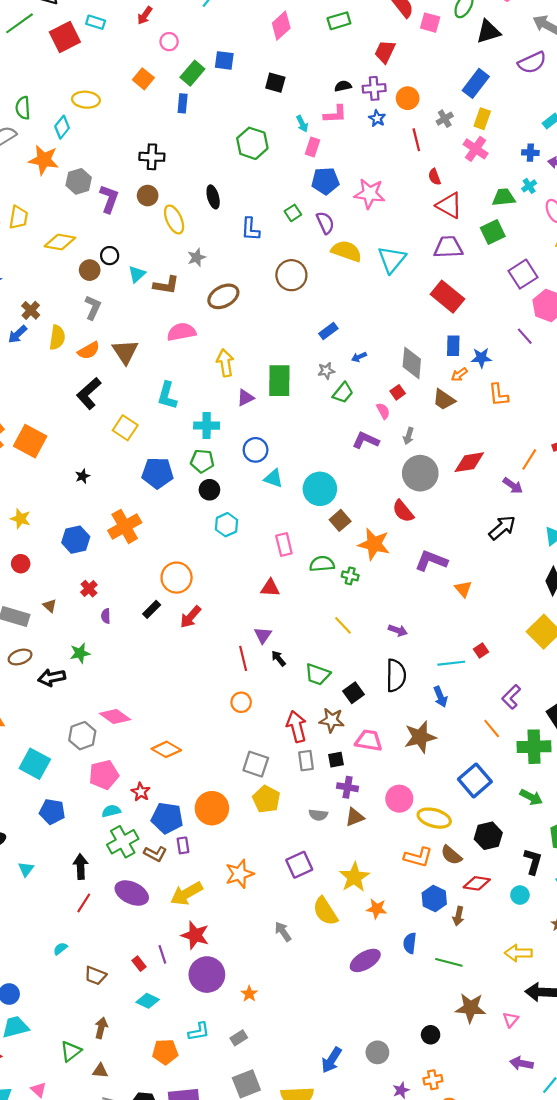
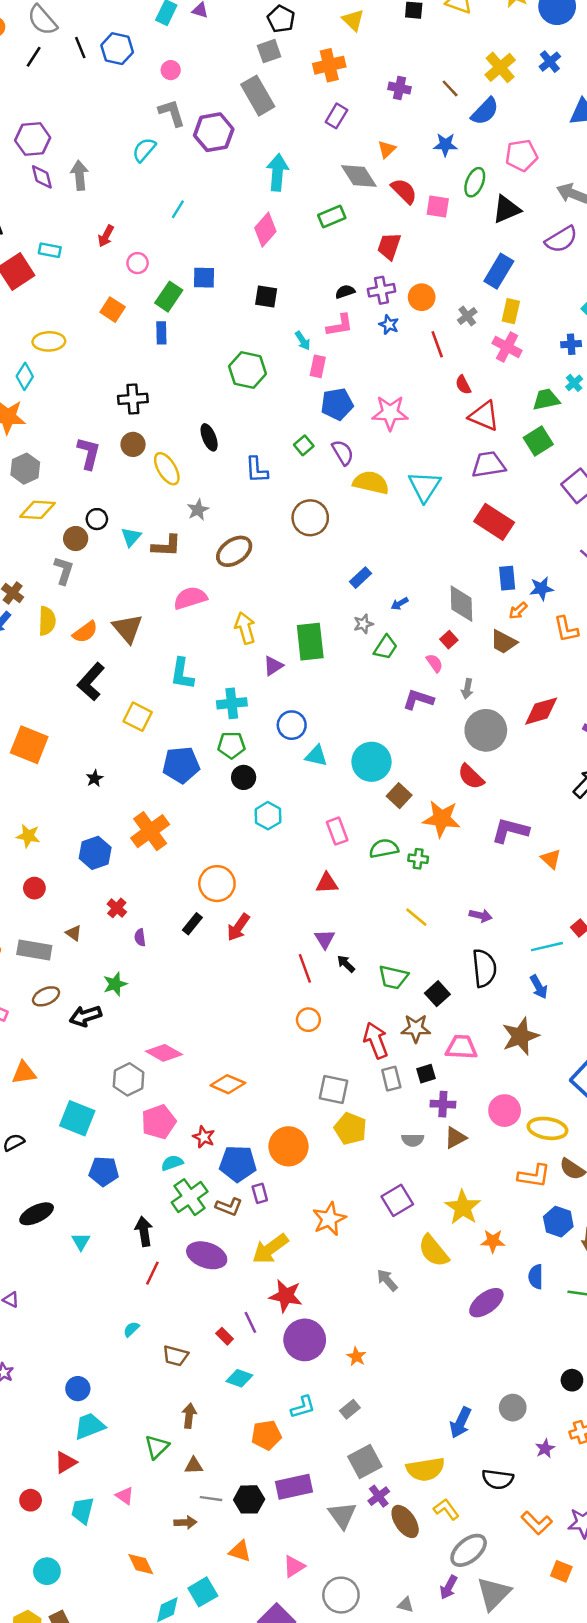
gray hexagon: (79, 181) -> (25, 469), moved
gray L-shape: (93, 308) -> (64, 571), moved

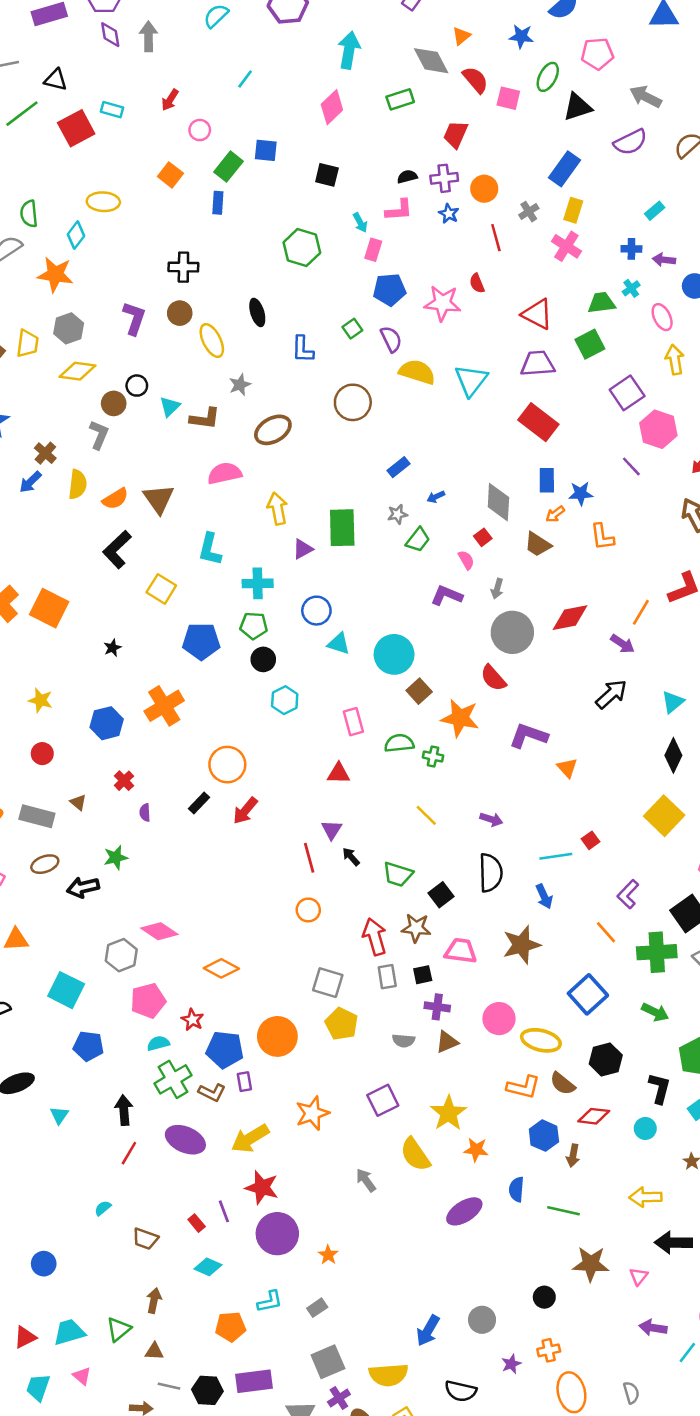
red semicircle: (463, 385) -> (477, 283), moved
cyan trapezoid: (89, 1426) -> (69, 1332), moved

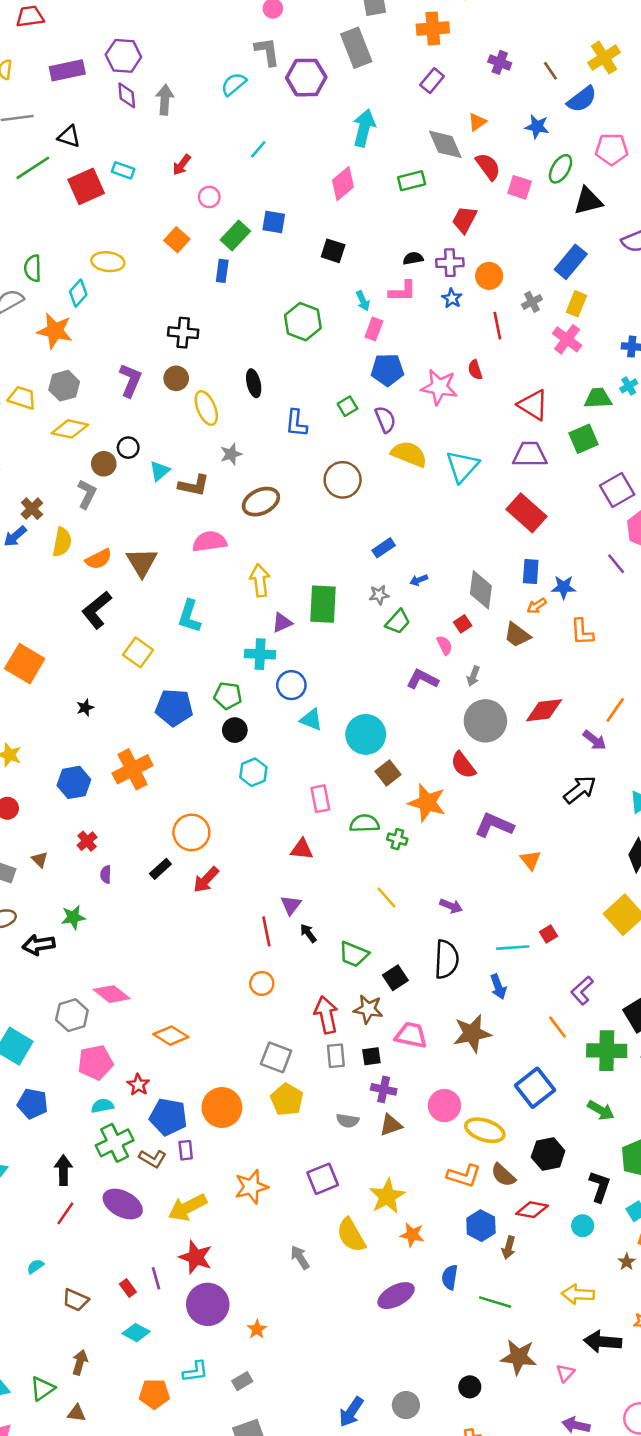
yellow trapezoid: (28, 344) -> (22, 398), turned -84
cyan cross: (258, 583) -> (260, 654), moved

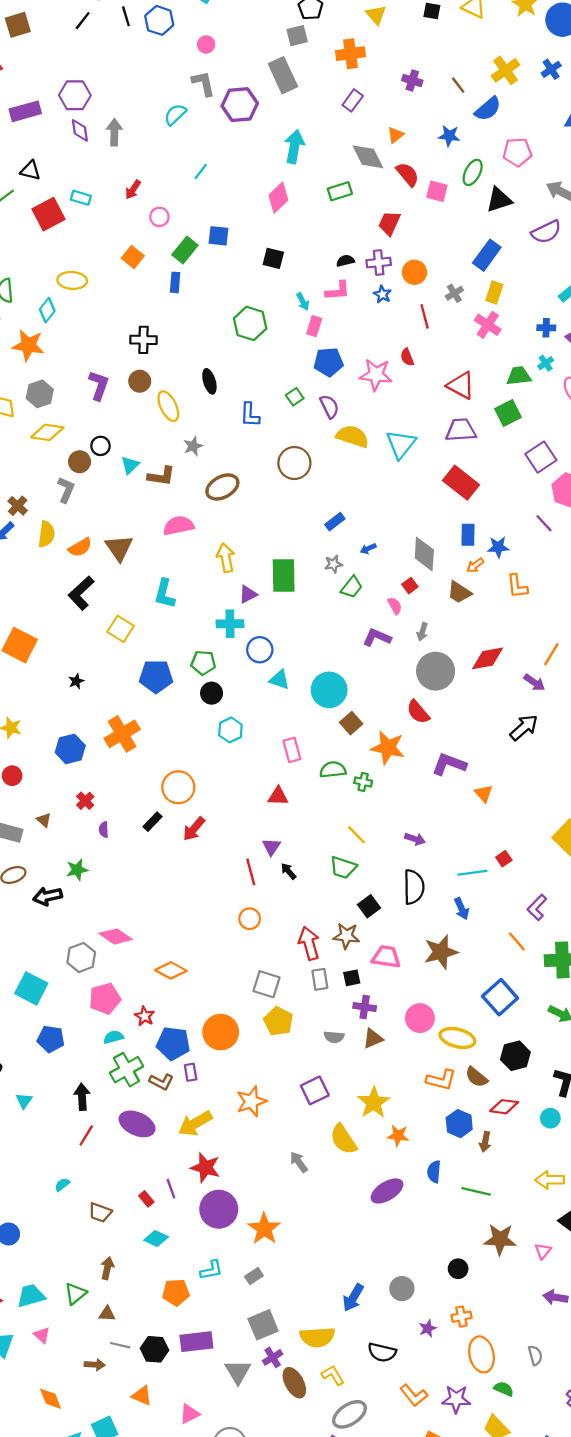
green trapezoid: (354, 954) -> (343, 867), moved
orange star: (257, 1329) -> (264, 1229), size x1.8

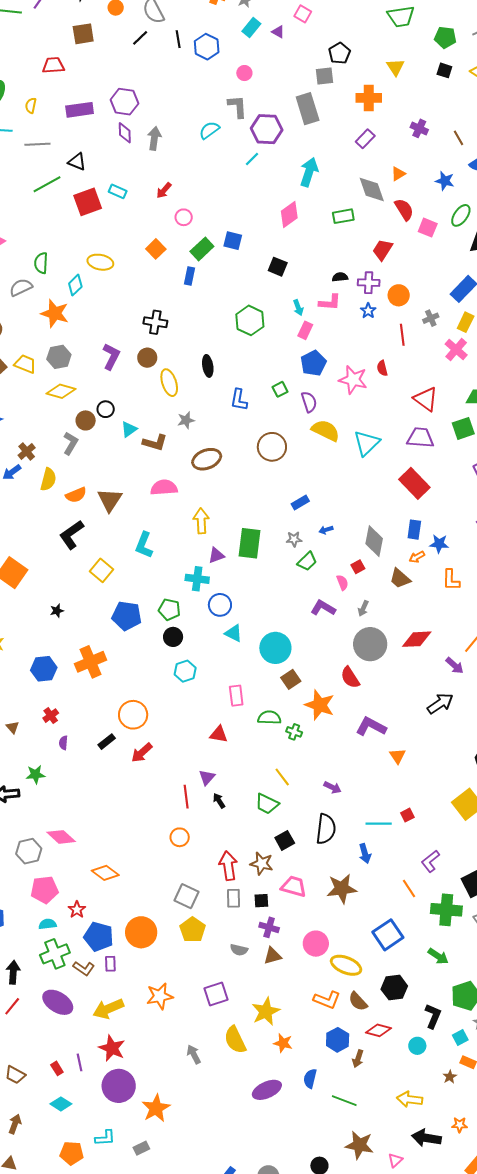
cyan line: (201, 172) -> (252, 159), moved
blue pentagon: (328, 362) -> (313, 363), turned -30

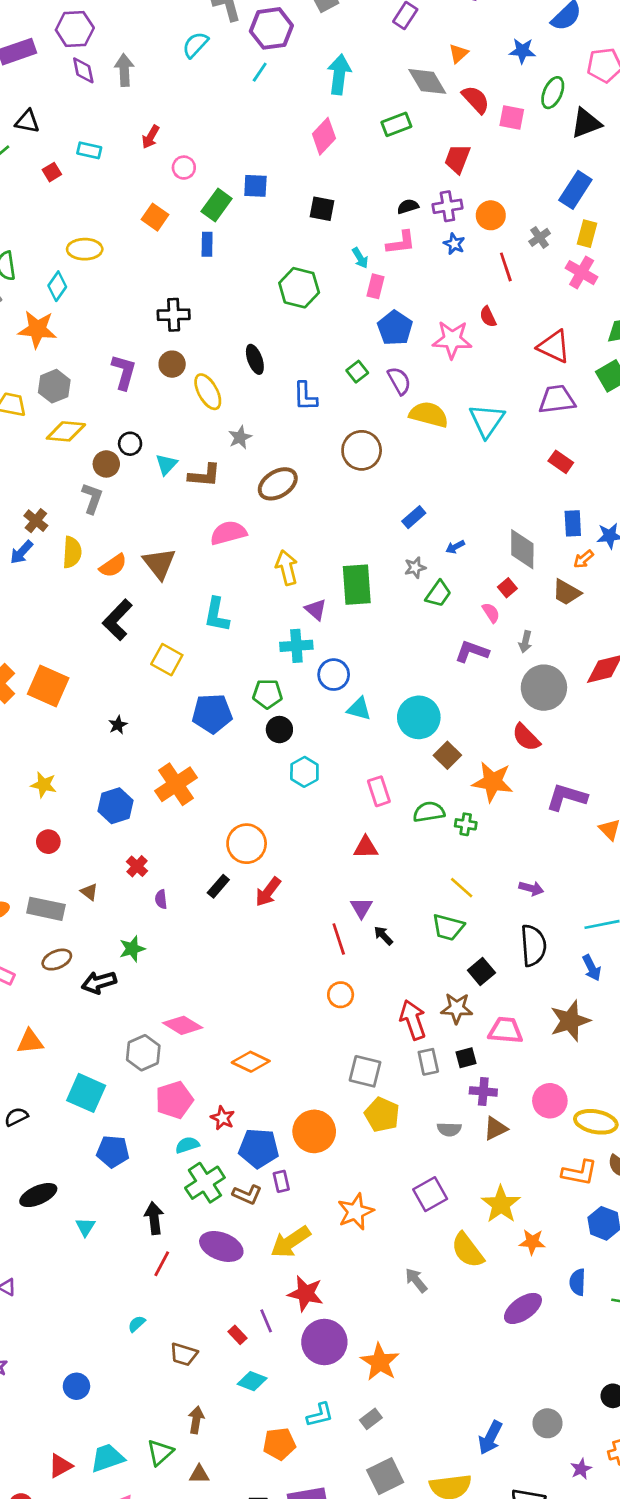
red square: (88, 202) -> (52, 172), size x0.5
red rectangle: (414, 483) -> (561, 462), size x0.6
purple triangle: (216, 555) -> (316, 610), turned -48

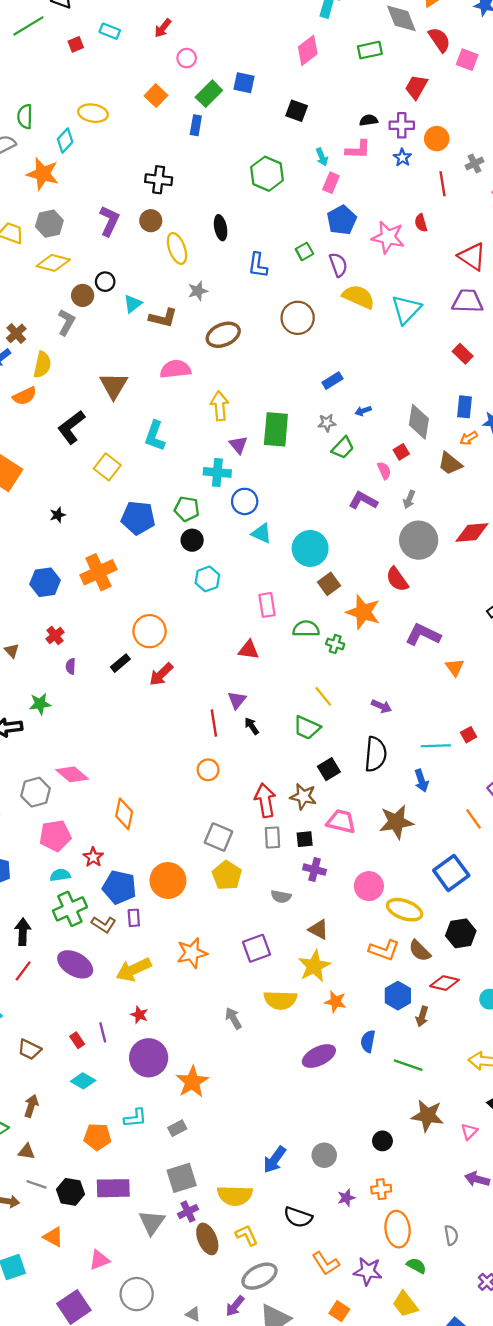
orange semicircle: (113, 566) -> (25, 396), moved
orange diamond: (251, 1062) -> (124, 814), turned 68
brown triangle: (495, 1128) -> (318, 930), moved, turned 45
yellow semicircle: (468, 1250) -> (280, 1000), turned -60
red star: (306, 1293) -> (139, 1015), size x0.6

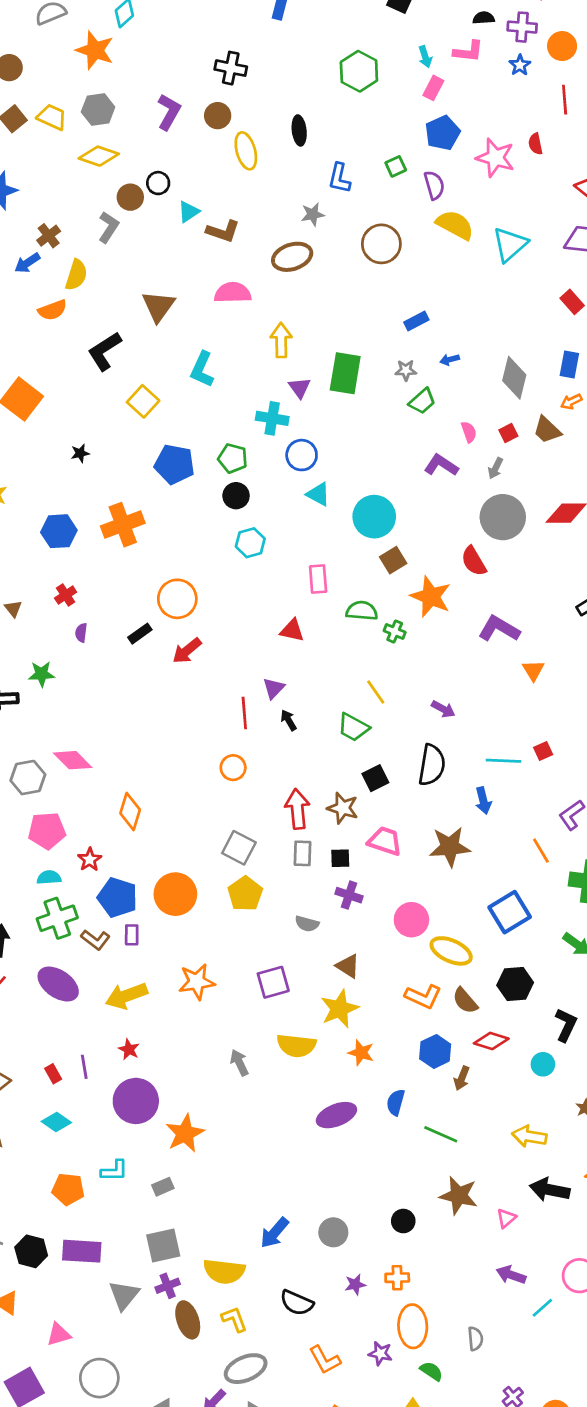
gray star: (198, 291) -> (313, 214), moved
red square: (401, 452) -> (508, 433), moved
purple star: (368, 1271) -> (380, 1353), moved, size x0.7

